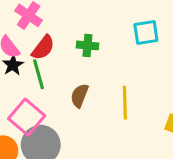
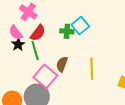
cyan square: (146, 32) -> (80, 26), moved, turned -30
pink square: (27, 117) -> (45, 76), moved

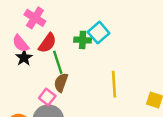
green line: (35, 50) -> (58, 62), moved
brown semicircle: (62, 64) -> (61, 83), moved
pink square: (45, 76) -> (47, 97), moved, size x0.6

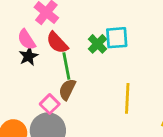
cyan square: (99, 33) -> (117, 38), turned 30
green cross: (83, 40) -> (98, 44), turned 35
red semicircle: (47, 43) -> (57, 43), turned 95

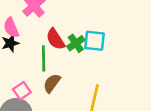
red semicircle: (57, 43) -> (55, 39), moved
brown semicircle: (67, 89) -> (52, 83), moved

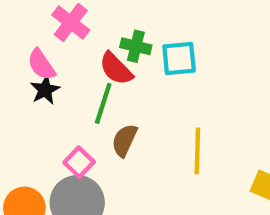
green cross: (76, 43) -> (136, 46), moved, turned -30
green line: (44, 58) -> (103, 103), turned 30

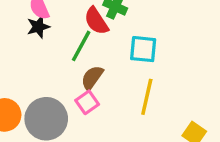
cyan square: (179, 59) -> (143, 49), moved
pink square: (79, 162) -> (87, 102), moved

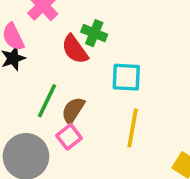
green line: (81, 46) -> (47, 101), moved

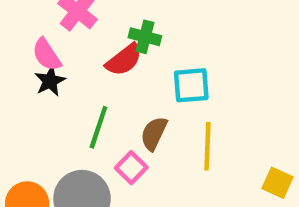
red semicircle: (75, 49) -> (124, 60), turned -84
brown semicircle: (73, 110) -> (154, 133), moved

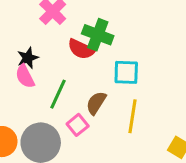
green cross: (145, 37) -> (98, 35), size x1.4
pink semicircle: (47, 55) -> (25, 76), moved
red semicircle: (124, 60) -> (81, 49), turned 56

